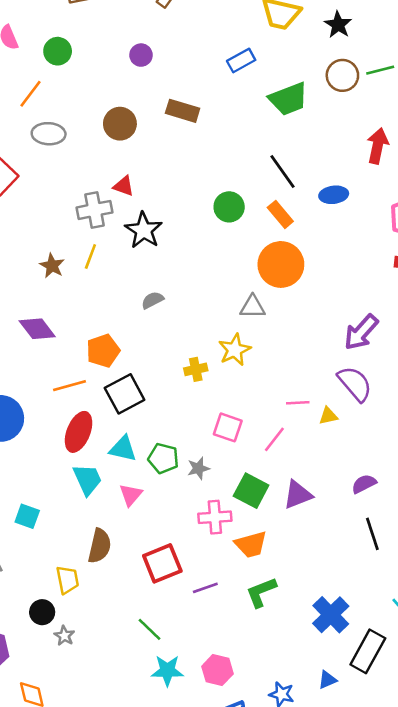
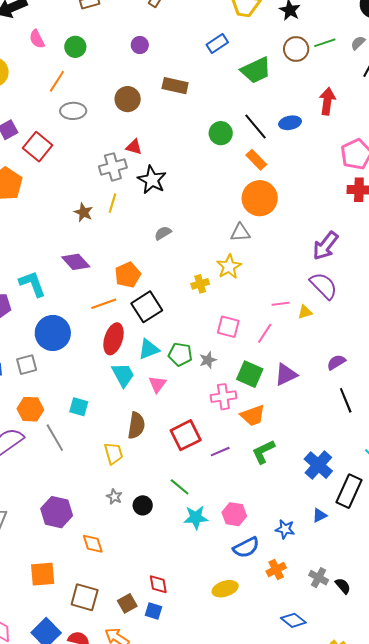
blue ellipse: (334, 195) -> (290, 123), moved
green circle: (229, 207) -> (221, 133), moved
cyan triangle: (123, 449) -> (149, 349), turned -30
black circle: (42, 612) -> (143, 505), moved

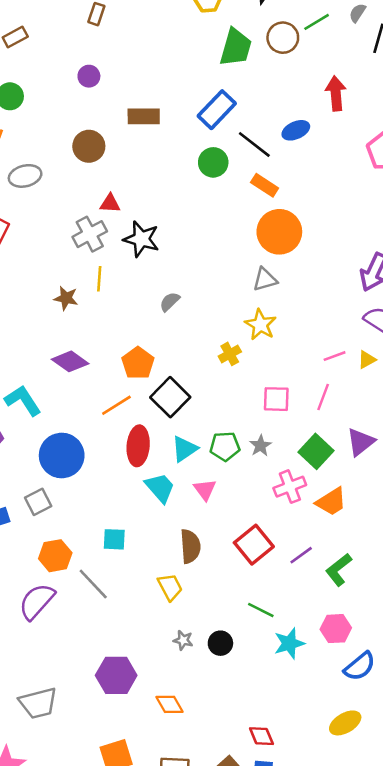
blue rectangle: (217, 43) -> (217, 110), moved, size x1.4
green trapezoid: (256, 70) -> (236, 47), moved, turned -36
green square: (250, 374) -> (316, 451), turned 32
green L-shape: (263, 452) -> (339, 570), moved

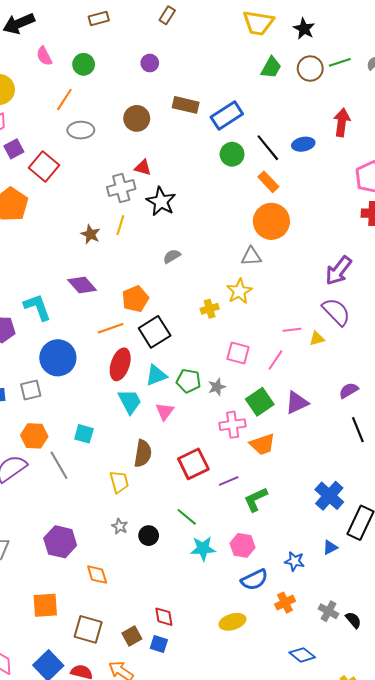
green trapezoid: (236, 47) -> (271, 68), size x0.7
blue rectangle: (217, 110) -> (227, 115), moved

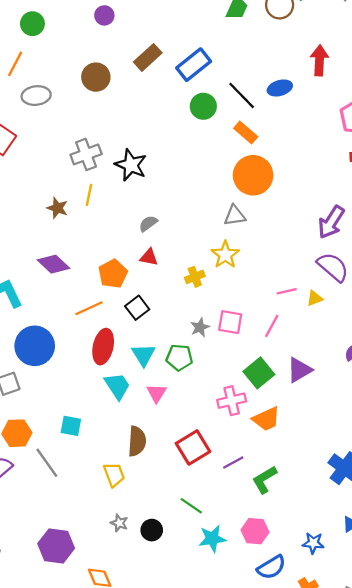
brown rectangle: (186, 105) -> (148, 57), turned -50
red triangle: (143, 168) -> (149, 257), moved
black square: (155, 332) -> (137, 308), size x0.7
cyan triangle: (156, 375) -> (143, 355), turned -35
gray star: (217, 387) -> (200, 327), moved

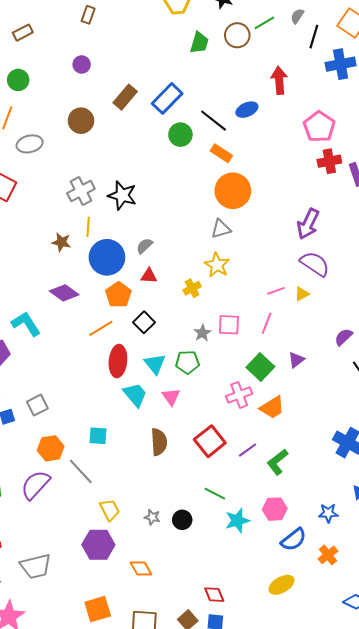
blue circle: (35, 346) -> (107, 257), moved
purple triangle: (299, 370) -> (296, 360), size x0.7
yellow trapezoid: (114, 475) -> (110, 510), moved

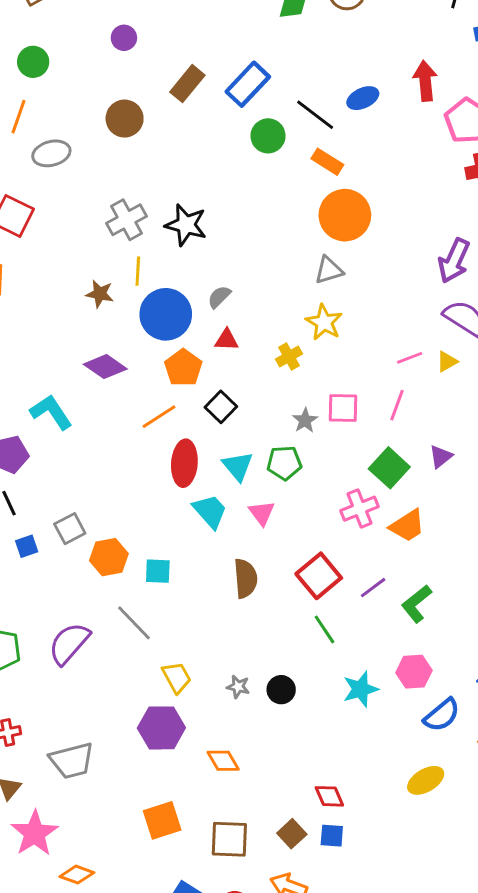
red arrow: (279, 80) -> (425, 81), moved
orange hexagon: (51, 448) -> (109, 557), moved
green line: (215, 494) -> (324, 629), moved, turned 30

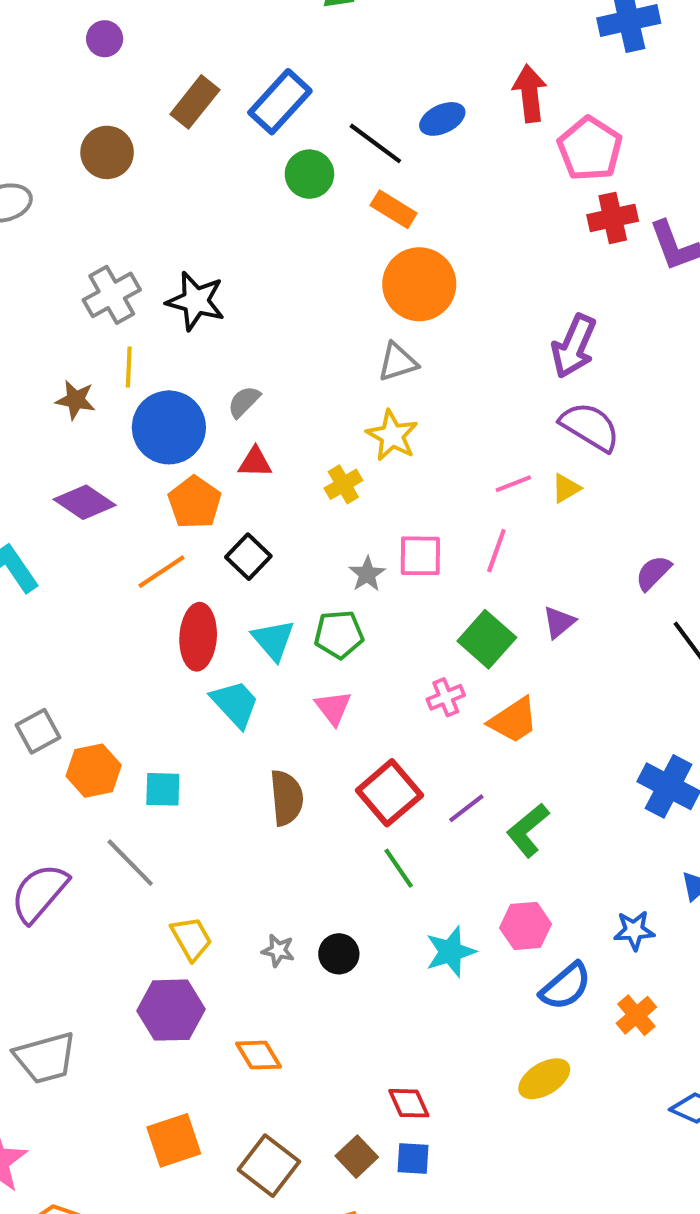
pink cross: (360, 509) -> (446, 697), size x0.7
pink triangle: (262, 513) -> (333, 708), moved
brown square: (229, 839) -> (269, 1166), turned 36

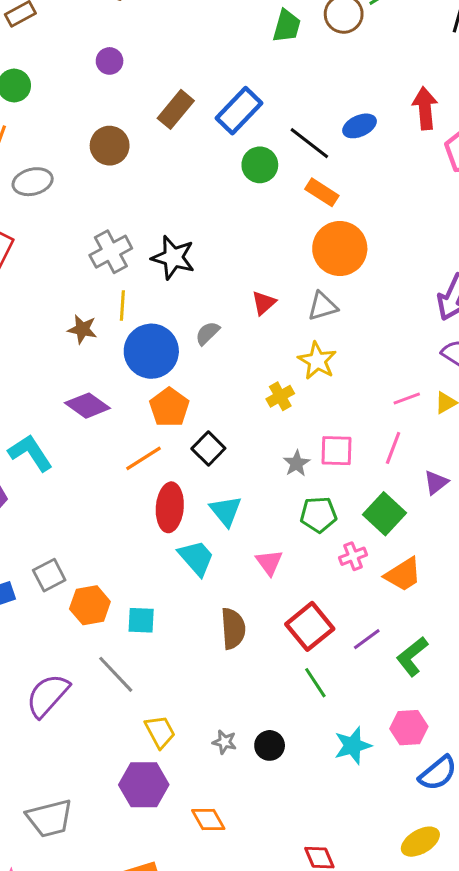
red triangle: (255, 462) -> (264, 303), moved, turned -44
purple triangle: (559, 622) -> (436, 482), moved
green pentagon: (339, 634) -> (318, 514), moved

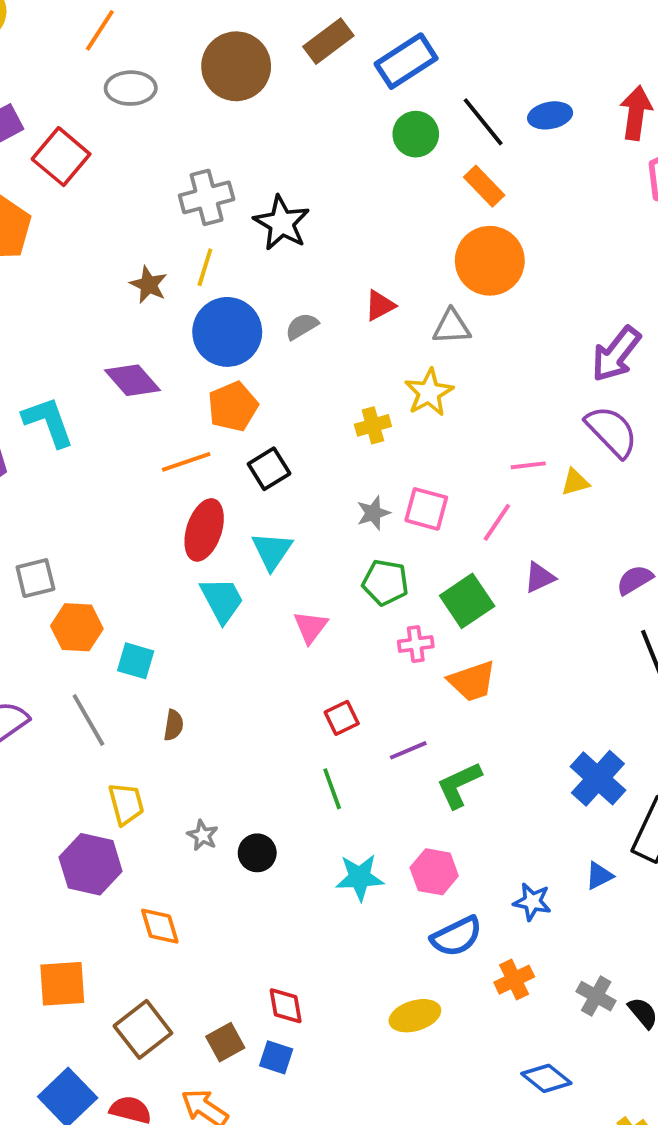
brown circle: (110, 146) -> (236, 66), size x1.4
red square: (310, 626) -> (342, 718), size x0.6
brown semicircle: (233, 629) -> (174, 725), moved, size x0.6

